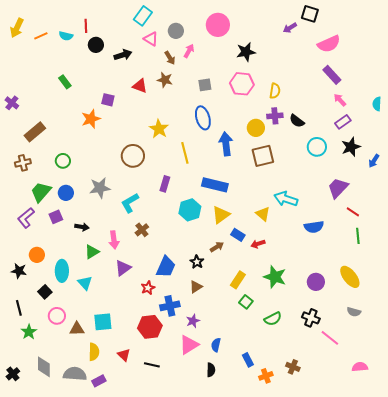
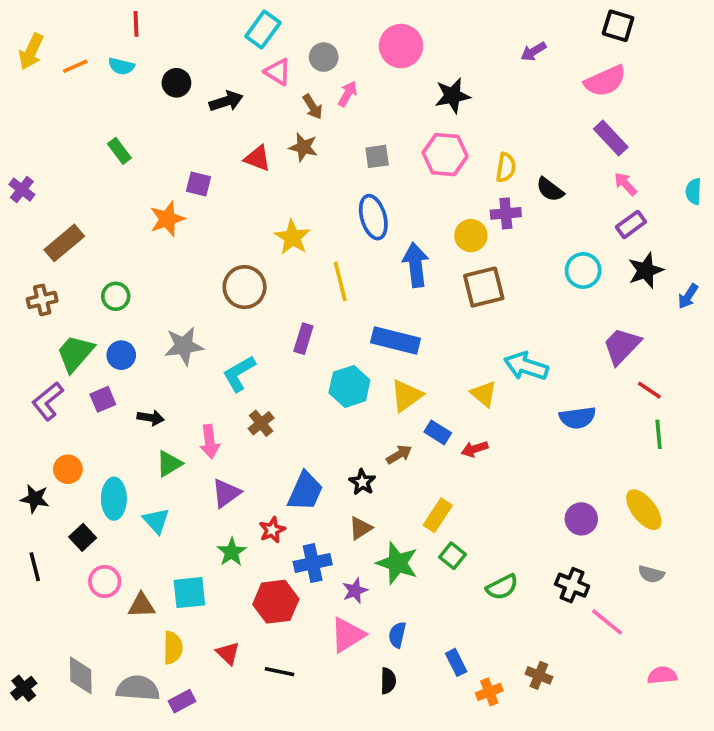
black square: (310, 14) -> (618, 26), moved
red line: (86, 26) -> (136, 24), moved
black semicircle: (297, 121) -> (550, 190), moved
green star: (275, 277) -> (397, 563), moved
green star: (29, 332) -> (232, 552), moved

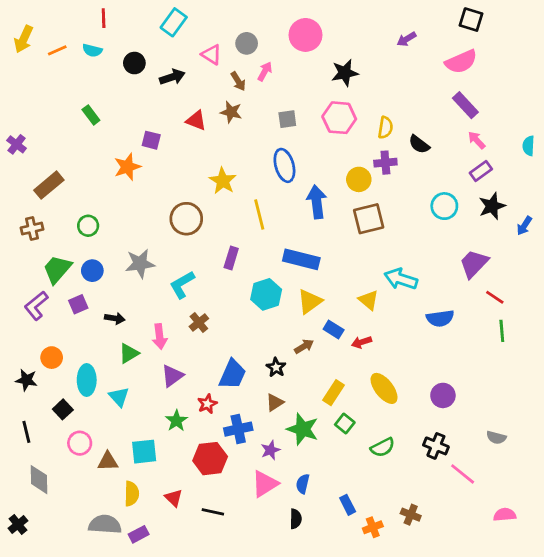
cyan rectangle: (263, 29) -> (174, 22), moved
yellow ellipse: (644, 510) -> (384, 388), moved
gray diamond: (81, 675) -> (39, 480), moved

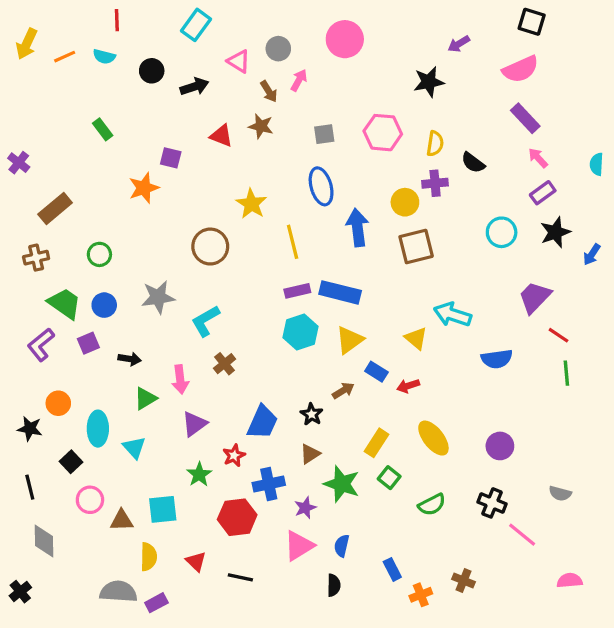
black star: (345, 73) -> (429, 82), moved
purple rectangle: (231, 258) -> (297, 291), moved, turned 60
green trapezoid: (57, 269) -> (65, 304), turned 84

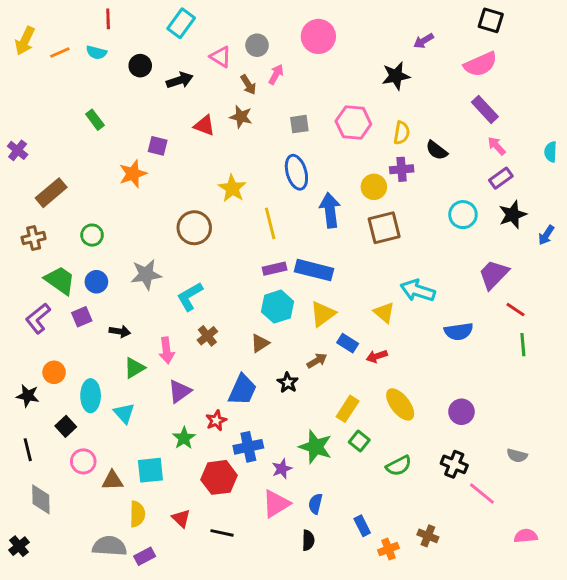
brown triangle: (310, 454) -> (260, 343), moved

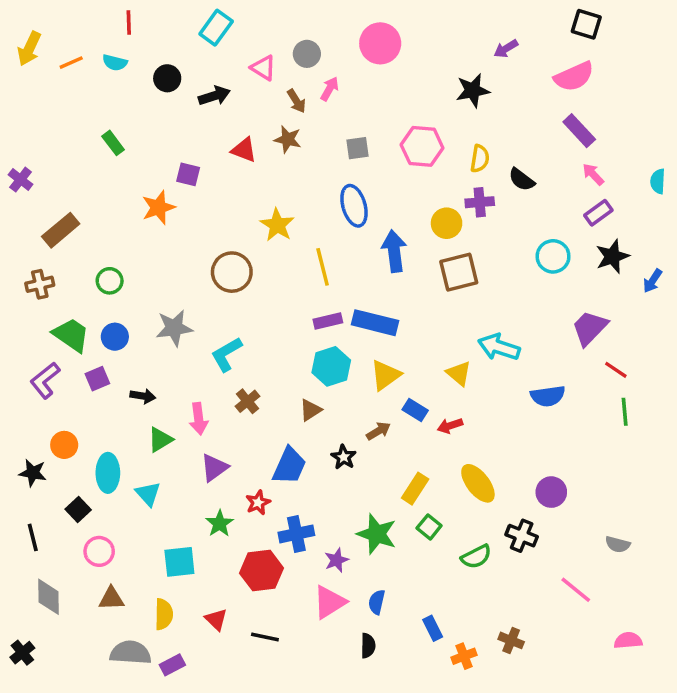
black cross: (454, 464) -> (522, 536), moved
brown triangle: (112, 480) -> (111, 599), moved

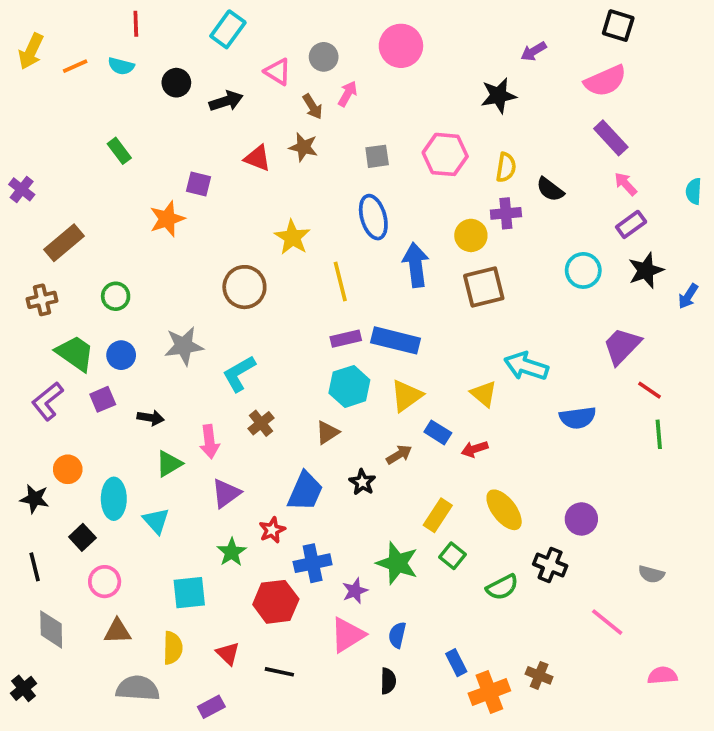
orange cross: (464, 656) -> (489, 692), size x1.5
purple rectangle: (172, 665) -> (211, 707), moved

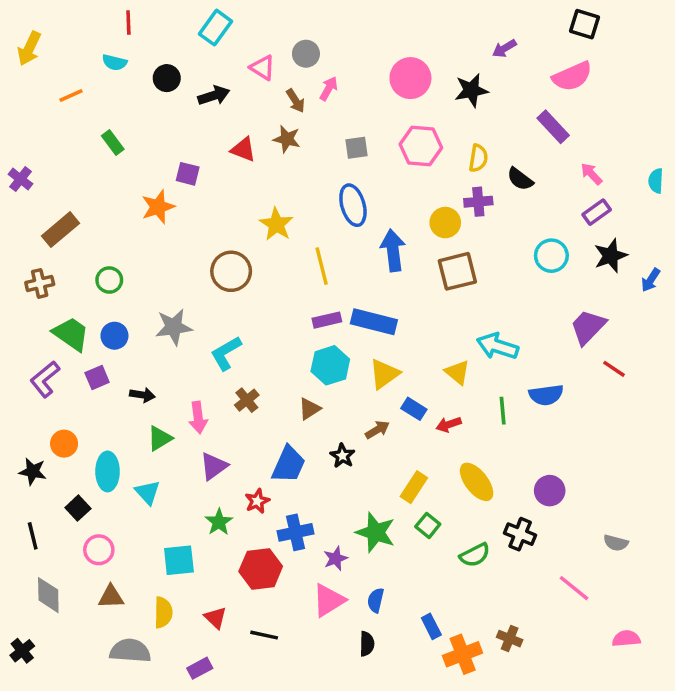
pink circle: (401, 46) -> (410, 78), moved
orange line: (75, 66) -> (71, 95), moved
purple rectangle: (611, 138) -> (553, 127), moved
green line: (659, 434) -> (503, 411), moved

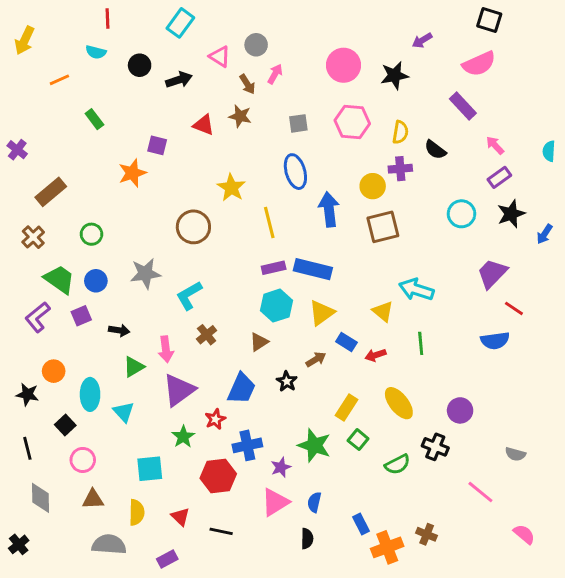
brown cross: (40, 283) -> (33, 237), turned -30
blue semicircle: (546, 395) -> (495, 341), moved
purple triangle: (214, 466) -> (179, 390), size x1.4
pink semicircle: (626, 639) -> (524, 534), turned 45

